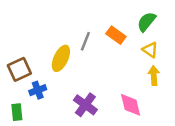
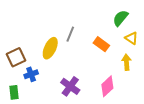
orange rectangle: (116, 35) -> (101, 44), moved
yellow triangle: (150, 50) -> (131, 38), moved
pink diamond: (131, 105) -> (107, 86), turned 60

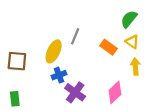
yellow triangle: (131, 38) -> (132, 42), moved
brown square: (16, 57) -> (17, 61), turned 30
blue cross: (31, 74) -> (59, 75), moved

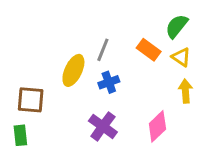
orange rectangle: (108, 47) -> (149, 50), moved
brown square: (17, 61) -> (31, 100), moved
blue cross: (59, 75) -> (109, 82), moved

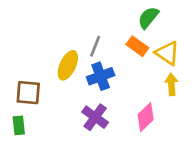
green semicircle: (177, 26) -> (148, 18), moved
yellow triangle: (181, 57) -> (167, 53), size x1.4
blue cross: (109, 82) -> (101, 76), size x1.4

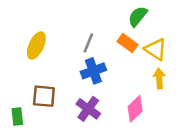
yellow ellipse: (68, 65) -> (36, 45), moved
brown square: (28, 93) -> (44, 96), moved

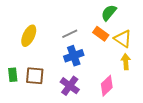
gray line: (88, 43) -> (70, 34), turned 42
green rectangle: (17, 116) -> (13, 75), moved

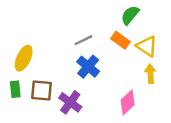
yellow ellipse: (29, 36) -> (24, 58), moved
blue cross: (74, 56) -> (88, 67), turned -30
purple cross: (70, 86) -> (70, 102), moved

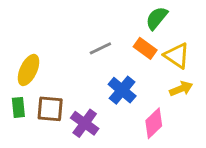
blue cross: (88, 67) -> (122, 90), moved
yellow arrow: (150, 74) -> (181, 89), turned 72

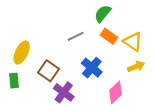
green semicircle: (157, 18) -> (103, 14), moved
brown square: (50, 109) -> (49, 71), moved, turned 30

